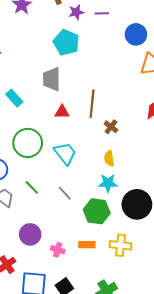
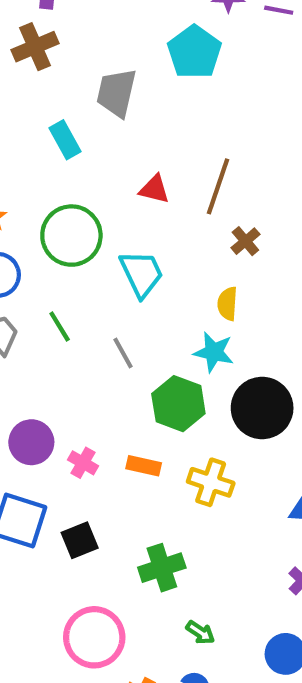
gray trapezoid: (52, 79) -> (116, 93), moved
purple circle: (30, 234) -> (31, 442), moved

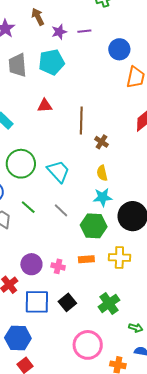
cyan pentagon: (194, 52) -> (52, 62), turned -30
gray trapezoid: (116, 93) -> (18, 65), moved
red triangle: (154, 189) -> (45, 106), moved

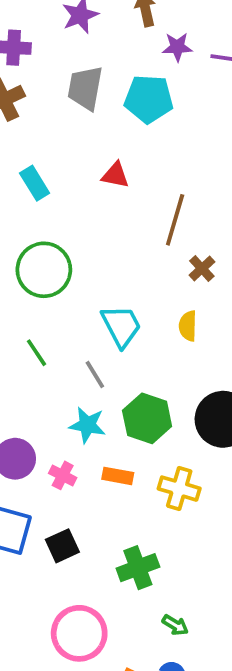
cyan trapezoid: (58, 171) -> (121, 326), moved
cyan star: (103, 197) -> (87, 425), moved

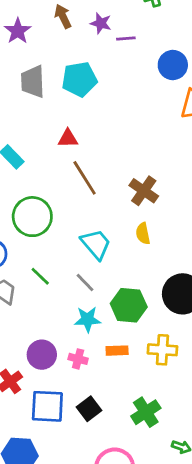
purple star: (177, 47) -> (101, 23), moved, turned 30
brown line: (175, 220) -> (85, 178), moved, turned -36
brown cross: (202, 269) -> (144, 191), size x1.5

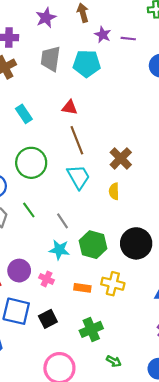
purple star: (101, 23) -> (103, 35), moved
cyan trapezoid: (96, 244) -> (79, 177), moved
orange rectangle: (117, 351) -> (82, 288), moved

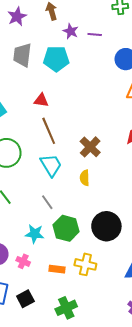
gray line: (62, 221) -> (47, 202), moved

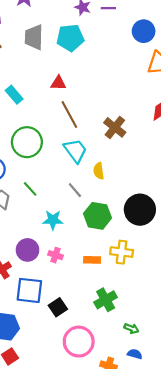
yellow semicircle: (85, 178) -> (99, 171), moved
cyan star: (35, 234) -> (53, 220), moved
black square: (25, 299) -> (58, 307), moved

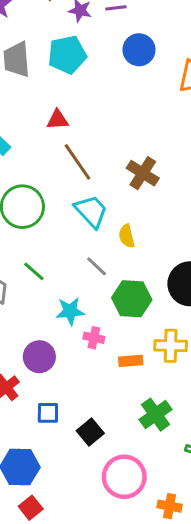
blue circle: (144, 31) -> (139, 50), moved
pink cross: (56, 255) -> (94, 338), moved
blue square: (29, 290) -> (48, 413), size x0.6

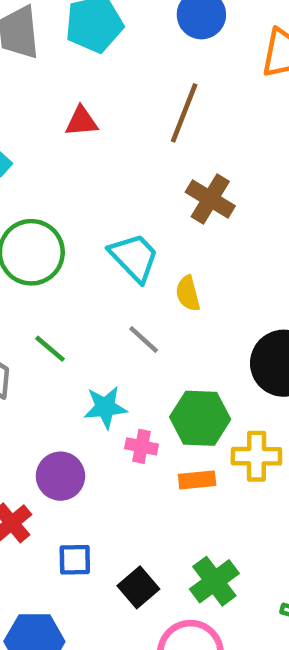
brown line: (78, 162) -> (184, 113), moved, turned 57
green hexagon: (132, 299) -> (200, 418), moved
green cross: (155, 415) -> (214, 581), moved

